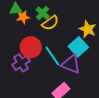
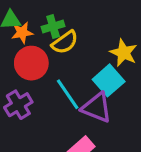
green cross: (43, 13) -> (53, 26), turned 32
red circle: (31, 47) -> (31, 63), moved

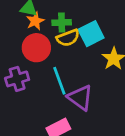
orange star: (22, 33) -> (35, 21), turned -30
cyan square: (109, 80) -> (91, 34), moved

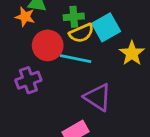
orange star: (35, 21) -> (25, 17), moved, turned -30
cyan line: (59, 81) -> (76, 59), moved, turned -56

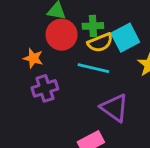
orange star: (25, 17) -> (33, 58), moved
red circle: (48, 45) -> (62, 35), moved

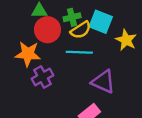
cyan square: (125, 38) -> (101, 22), turned -30
orange star: (33, 58) -> (28, 54), size x1.5

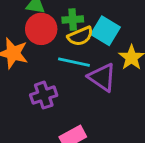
purple cross: (43, 77) -> (44, 95), moved
purple triangle: (103, 82) -> (102, 77), moved

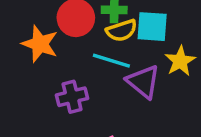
cyan square: (106, 31) -> (152, 27), turned -32

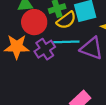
purple cross: (72, 97) -> (45, 49), moved

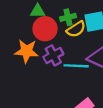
cyan line: (66, 42) -> (76, 66), moved

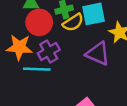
cyan line: (76, 66) -> (37, 69), moved

